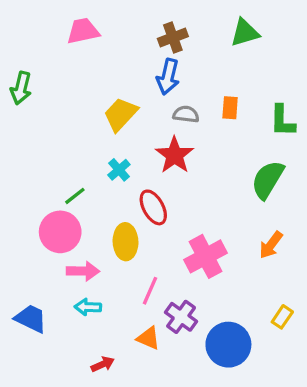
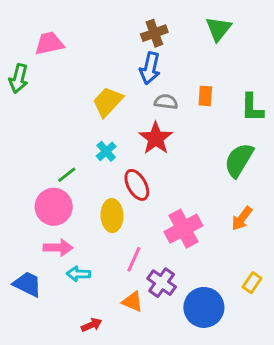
pink trapezoid: (83, 31) -> (49, 43), moved
green triangle: (245, 33) -> (218, 29), turned -36
pink arrow: (83, 271) -> (58, 248), moved

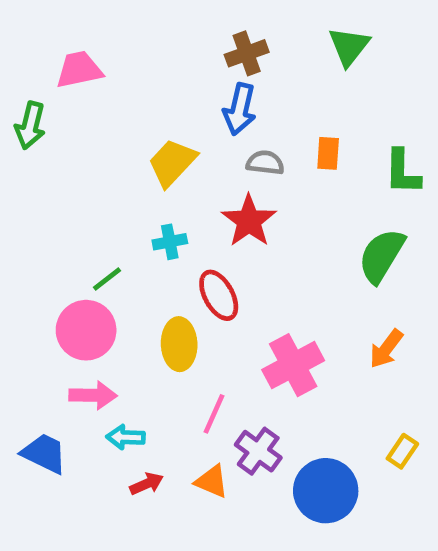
cyan cross: (106, 151) -> (170, 242), turned 30
red arrow: (92, 325) -> (147, 484), moved

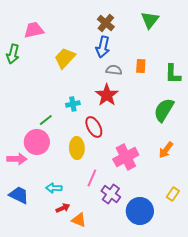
brown cross: (247, 53) -> (106, 23), turned -30
yellow trapezoid: (172, 163) -> (65, 58), moved
pink arrow: (93, 395) -> (17, 159), moved
orange triangle: (212, 481) -> (79, 220), moved

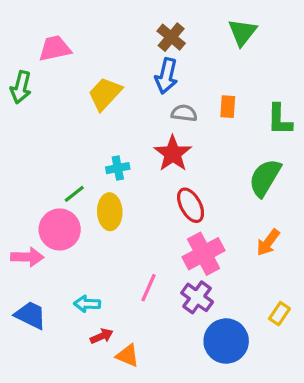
red ellipse: (94, 127) -> (191, 205), moved
yellow ellipse: (77, 148) -> (110, 212), moved
purple cross: (111, 194) -> (197, 297), moved

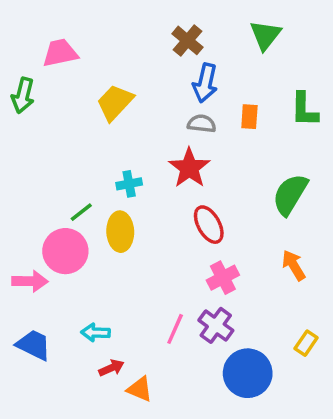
blue arrow: (166, 76) -> (205, 83), moved
green L-shape: (279, 120) -> (304, 110), moved
orange arrow: (268, 242) -> (294, 265), turned 112
pink cross: (204, 254) -> (223, 278), size x0.7
pink line: (149, 288) -> (175, 329), moved

